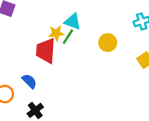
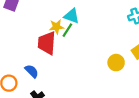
yellow circle: (108, 43) -> (116, 63), moved

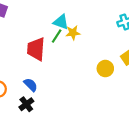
yellow star: (57, 27) -> (73, 33), moved
blue semicircle: (32, 71) -> (31, 85), moved

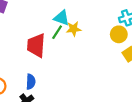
yellow circle: (105, 69) -> (119, 34), moved
blue semicircle: (31, 85) -> (31, 82), turned 48

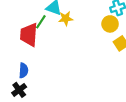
green line: (57, 32) -> (41, 22), moved

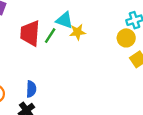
red trapezoid: (29, 35) -> (30, 33), moved

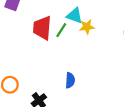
blue semicircle: (31, 89) -> (70, 80), moved

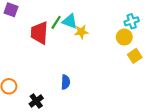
green line: (61, 30) -> (56, 22), moved

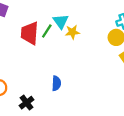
cyan triangle: (70, 21) -> (61, 21), turned 35
green line: (56, 22) -> (47, 31), moved

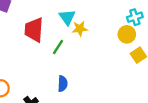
green line: (47, 31) -> (58, 47), moved

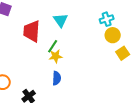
cyan cross: (135, 17) -> (107, 19), moved
yellow star: (80, 29) -> (56, 56), moved

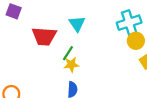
cyan cross: (107, 19) -> (129, 23), size x1.5
red trapezoid: (32, 31) -> (44, 36), turned -90

